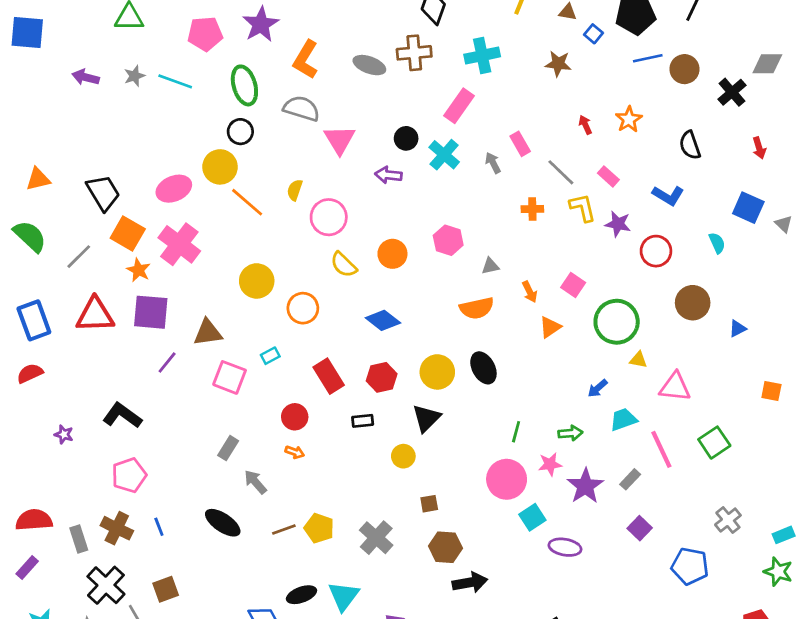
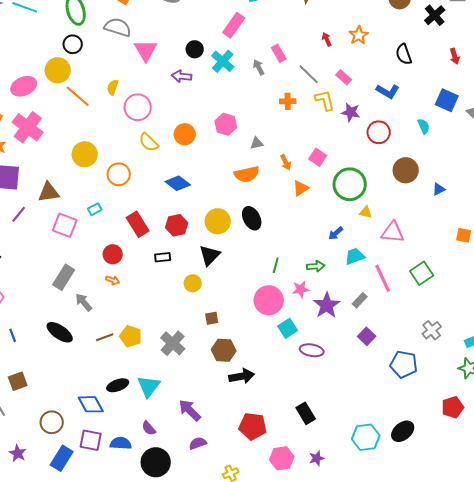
gray rectangle: (228, 448) -> (64, 277), size x1.4

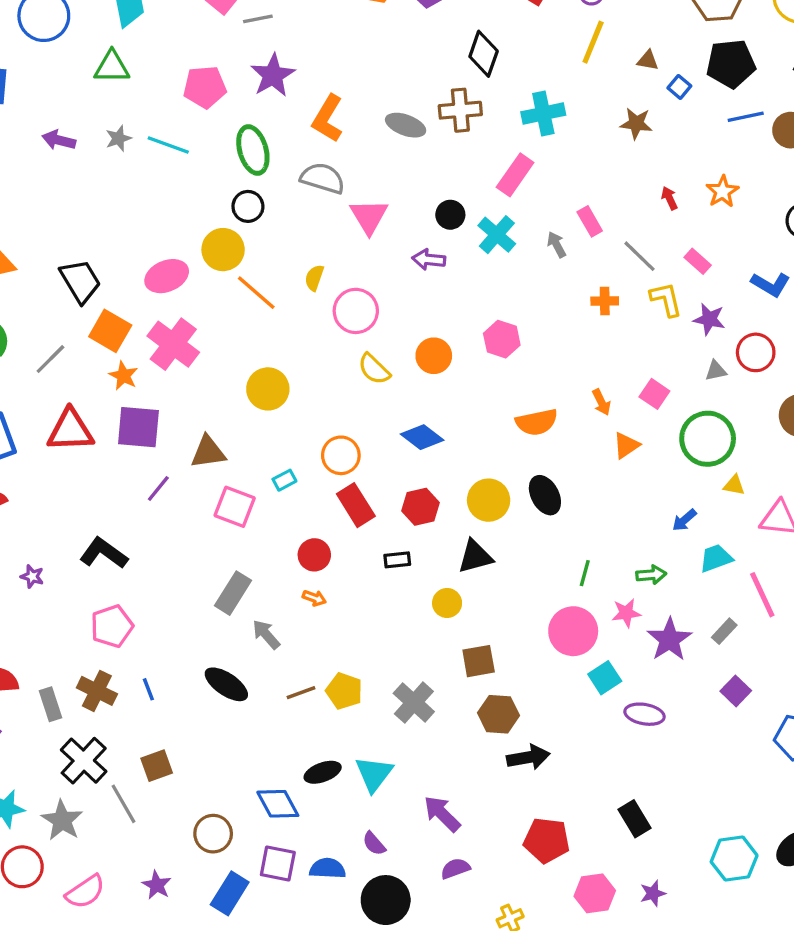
gray triangle: (257, 143) -> (716, 371), moved
orange circle: (119, 174) -> (341, 455), moved
black triangle: (210, 255) -> (475, 557), turned 30
brown square: (212, 318) -> (479, 661), size x1.5

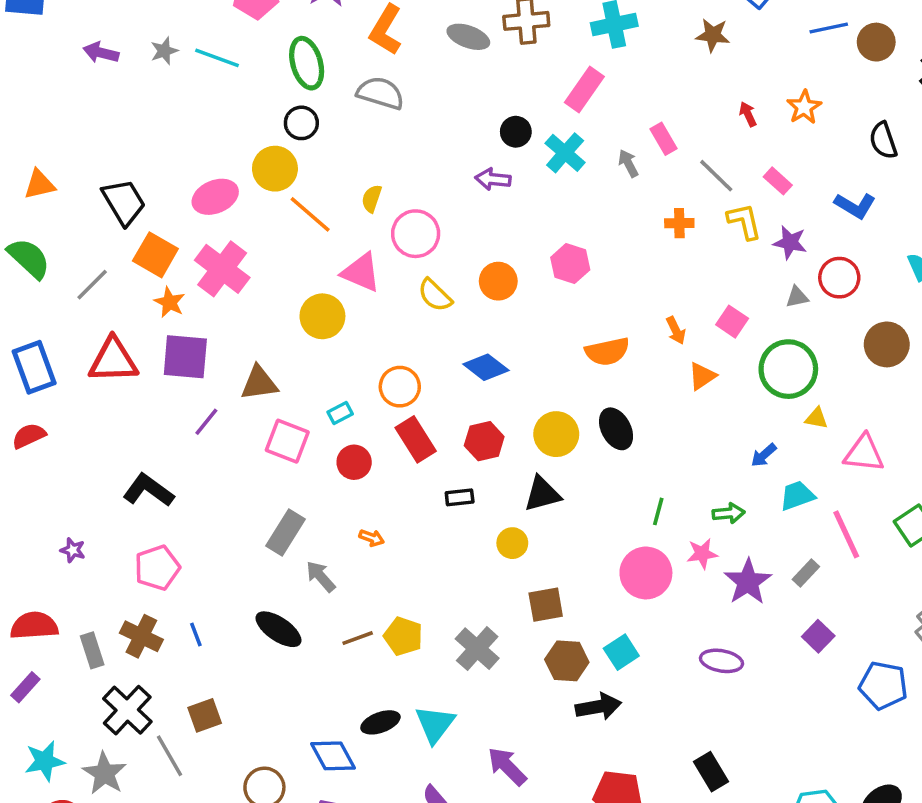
pink triangle: (369, 216) -> (361, 272), moved, turned -36
red circle: (314, 555) -> (354, 462), moved
purple star: (32, 576) -> (73, 550), moved
cyan square: (605, 678) -> (621, 652), moved

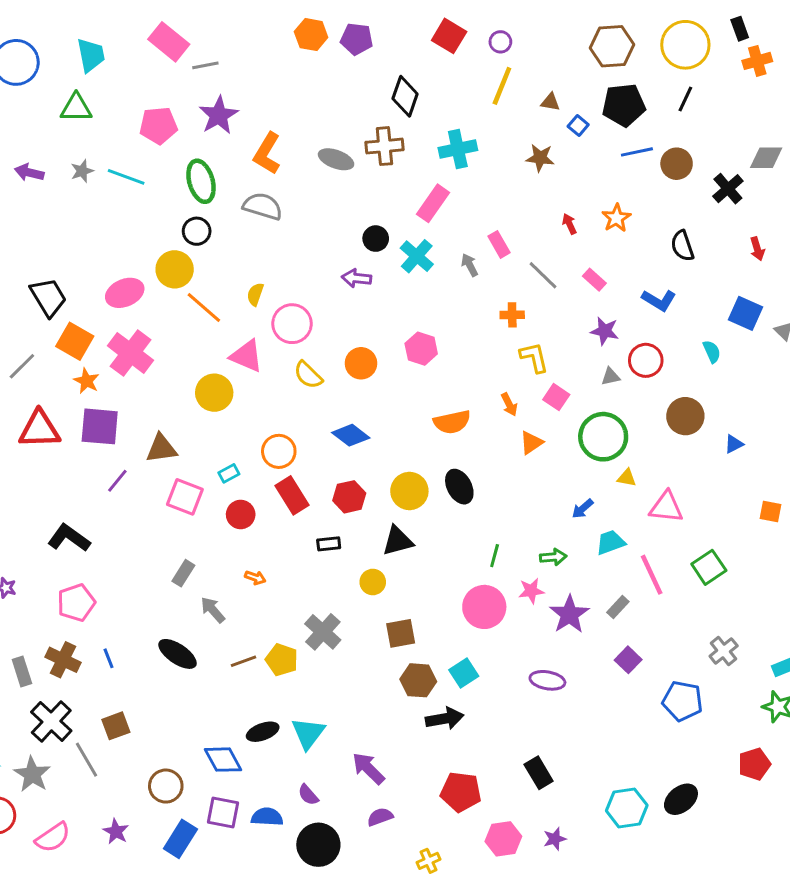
yellow L-shape: (744, 221) -> (534, 357), moved
gray rectangle: (286, 533) -> (183, 573), size x0.7
gray cross: (477, 649) -> (323, 632), moved

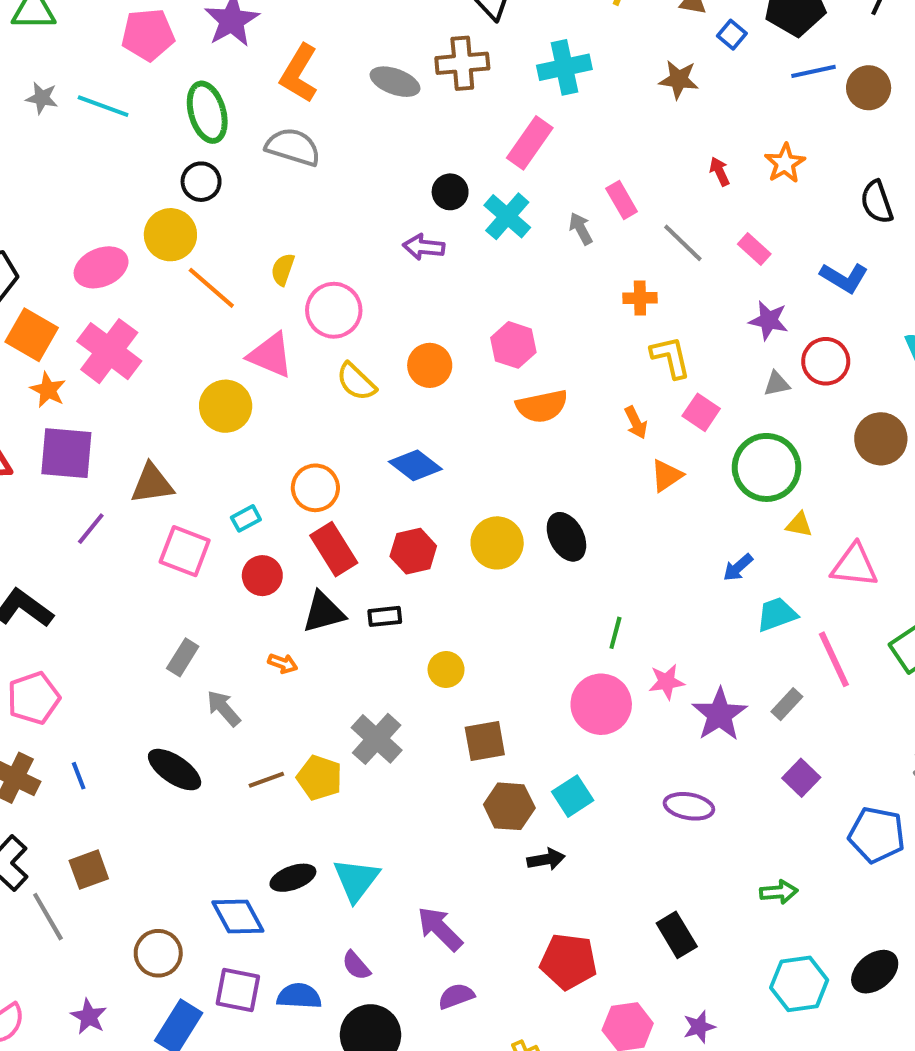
gray star: (82, 171) -> (42, 98), turned 30
orange semicircle: (452, 422) -> (542, 406), moved
black triangle: (398, 541) -> (324, 612), moved
green arrow: (553, 557) -> (779, 892), moved
black arrow: (445, 719) -> (546, 859), size x0.7

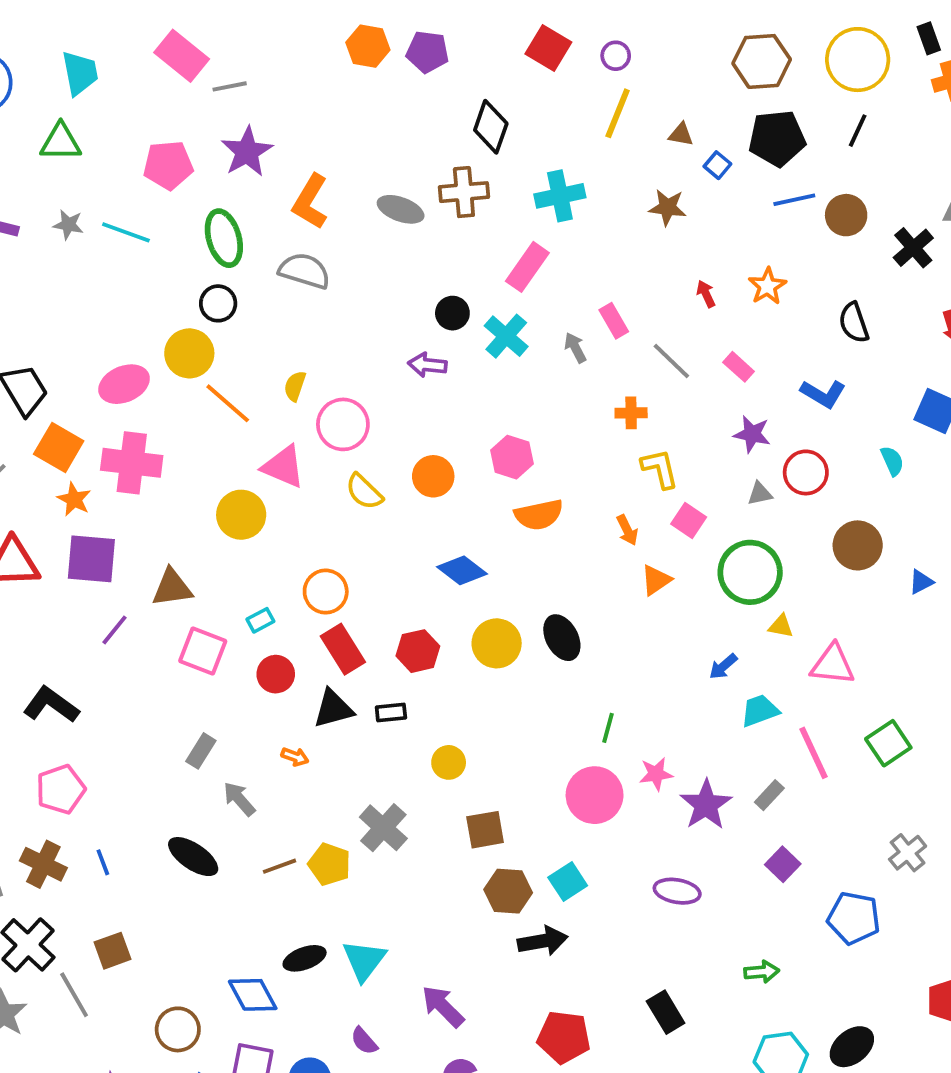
pink cross: (109, 351) -> (132, 463), turned -30
blue diamond: (415, 465) -> (462, 570), moved
black arrow: (546, 859) -> (543, 941), size x1.4

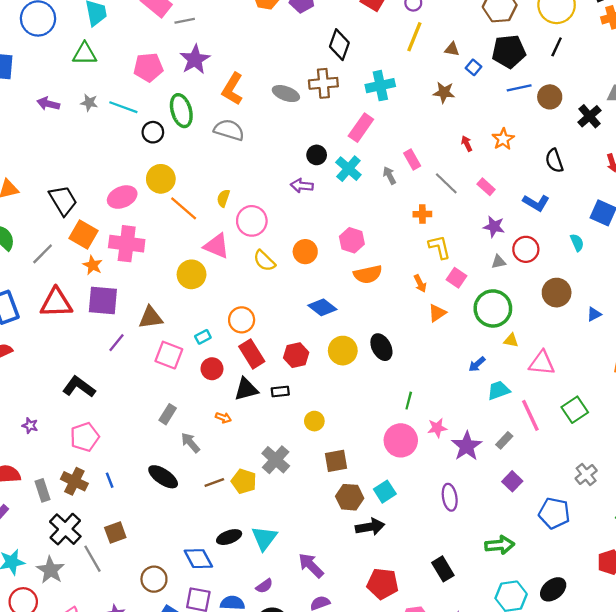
black circle: (218, 303) -> (153, 132), moved
purple ellipse: (677, 891) -> (450, 497), turned 70
green arrow: (762, 972) -> (500, 545), size x1.4
purple semicircle: (364, 1041) -> (264, 586), turned -84

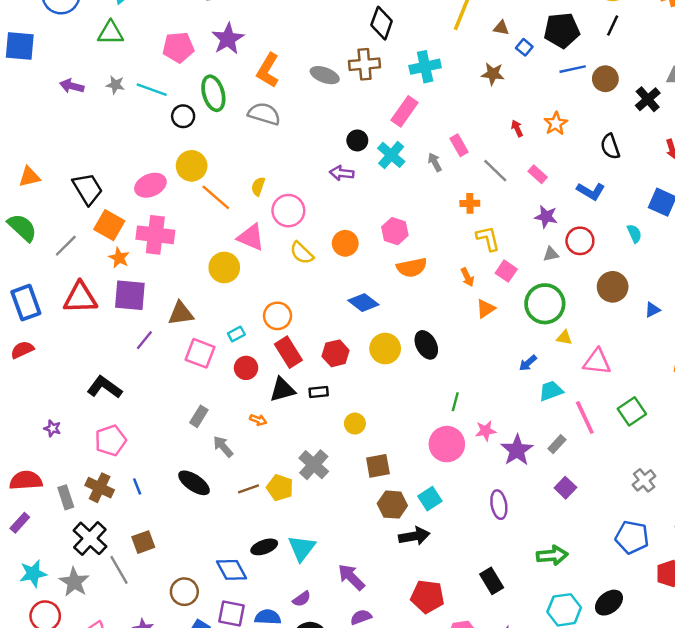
blue pentagon: (554, 513) -> (632, 537), moved

